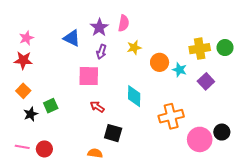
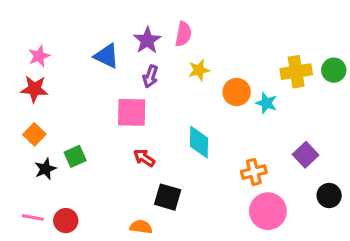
purple square: (206, 81) -> (306, 155), moved
orange cross: (171, 116) -> (254, 172), size x0.7
pink circle: (200, 139) -> (268, 211), moved

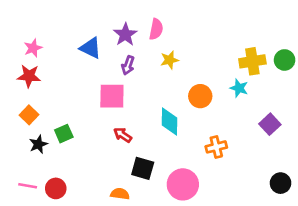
orange circle: (237, 92) -> (200, 96), moved
cyan star: (266, 103) -> (239, 88), moved
purple square: (306, 155) -> (270, 124), moved
black circle: (329, 195) -> (281, 183), moved
pink circle: (268, 211) -> (183, 184), moved

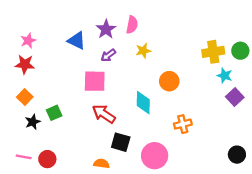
purple arrow: (128, 65) -> (108, 55), turned 35
cyan star: (239, 88) -> (225, 76), moved
purple square: (270, 124) -> (235, 97), moved
red arrow: (123, 135) -> (104, 114), size x1.5

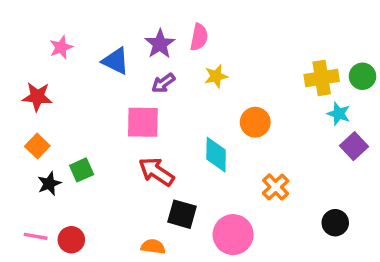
pink star: (28, 41) -> (61, 47), moved
orange cross: (183, 124) -> (276, 187), turned -30
black circle: (237, 155) -> (335, 223), moved

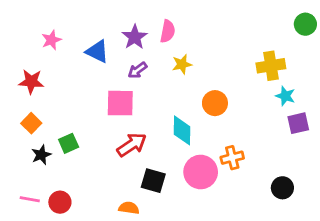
green circle: (362, 76) -> (305, 24), moved
purple square: (354, 146) -> (298, 123), turned 30
red arrow: (156, 172) -> (132, 145), turned 112
orange cross: (276, 187) -> (232, 158), turned 30
pink circle: (233, 235) -> (201, 172), moved

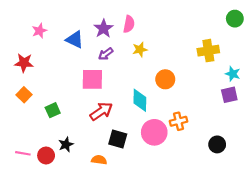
cyan star: (285, 96) -> (233, 74), moved
black star: (41, 155) -> (66, 144), moved

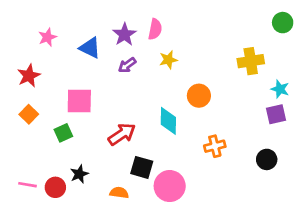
red star: (24, 63) -> (29, 76), turned -30
pink square: (92, 79) -> (79, 101), moved
pink circle: (154, 132) -> (170, 186), moved
black circle: (217, 144) -> (267, 159), moved

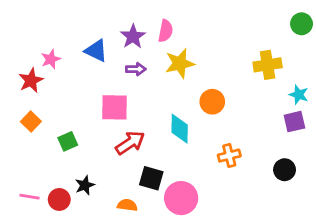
pink star: (47, 37) -> (51, 59), moved
yellow star: (168, 60) -> (180, 63), size x1.5
purple arrow: (127, 65) -> (136, 69), turned -144
pink square: (79, 101) -> (115, 107), moved

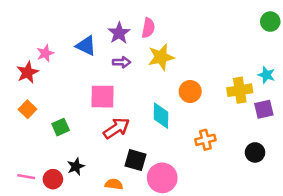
yellow cross: (268, 65) -> (240, 90), moved
cyan star: (299, 95) -> (266, 75), moved

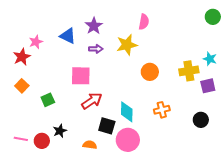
pink semicircle: (148, 28) -> (144, 22), moved
cyan diamond: (161, 116) -> (127, 112), moved

